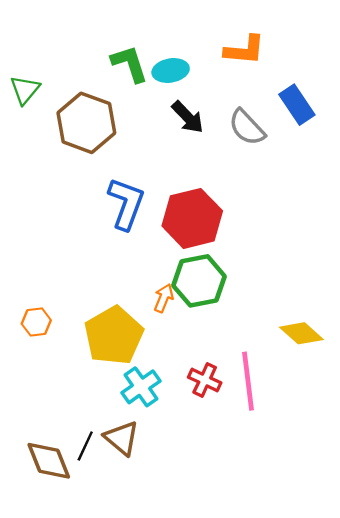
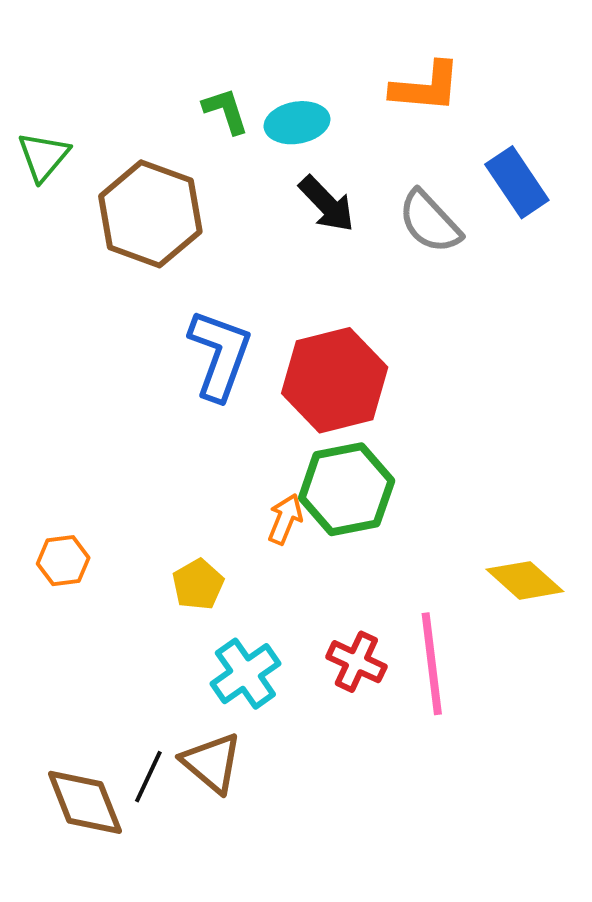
green L-shape: (130, 64) -> (226, 111), size x0.7
yellow pentagon: (114, 336) -> (198, 584), size x0.5

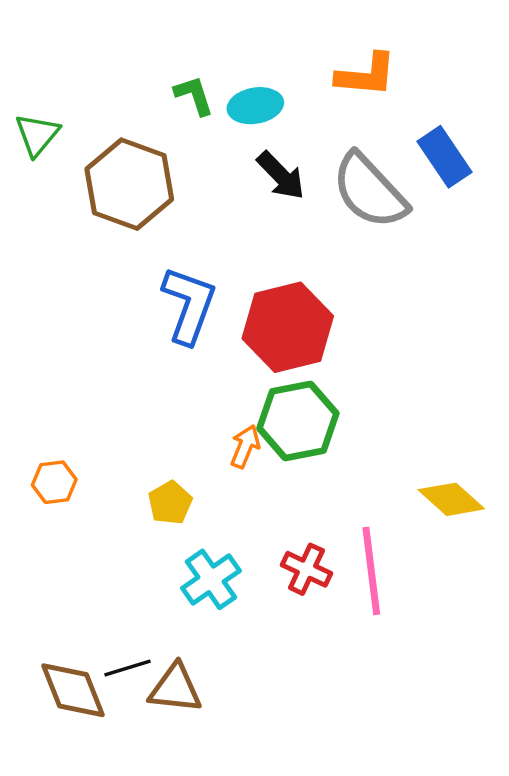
gray semicircle: (430, 222) -> (370, 191), size x1.4
brown triangle: (212, 763) -> (175, 689), moved, turned -34
black line: (148, 777) -> (128, 668), turned 48

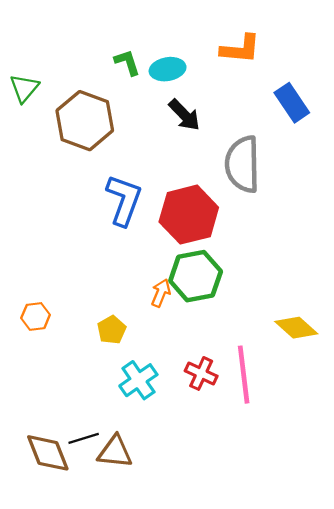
gray semicircle: (370, 191) -> (243, 164), moved, turned 42

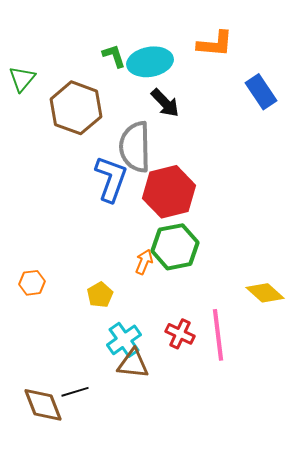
cyan ellipse: (168, 69) -> (150, 62), size x1.4
gray semicircle: (243, 164) -> (135, 147), moved
brown triangle: (115, 452) -> (133, 364), moved

